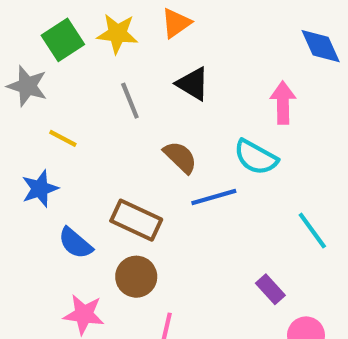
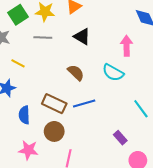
gray line: (130, 101) -> (43, 38), moved, turned -66
blue line: (214, 197) -> (84, 104), moved
blue semicircle: (75, 243) -> (24, 115), turned 48

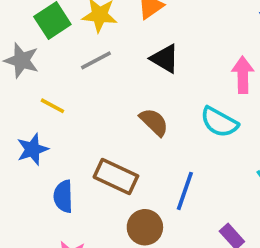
gray line: (43, 38) -> (96, 60), turned -30
blue line: (84, 104) -> (185, 191), moved, turned -55
brown circle: (54, 131) -> (145, 227), moved

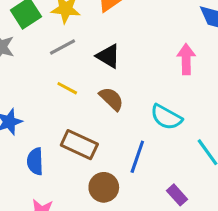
black triangle: (165, 59) -> (108, 56), moved
yellow line: (52, 106) -> (67, 88), moved
cyan semicircle: (219, 122) -> (166, 117), moved

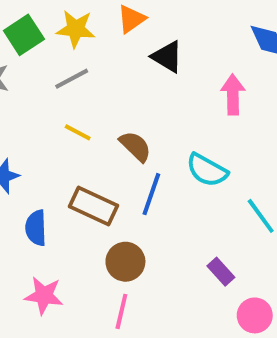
black triangle: (108, 56) -> (167, 57), moved
blue line: (137, 157) -> (151, 194), moved

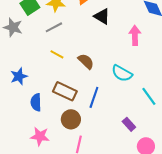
blue line: (151, 194) -> (94, 97), moved
brown circle: (125, 262) -> (71, 119), moved

